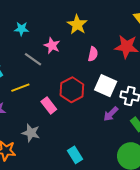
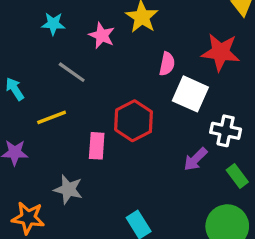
pink star: (52, 46) -> (102, 35), moved
white square: (106, 86) -> (190, 94), moved
pink rectangle: (49, 105) -> (97, 146), turned 42

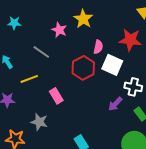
cyan star: (53, 24) -> (14, 23), moved
red hexagon: (134, 121) -> (83, 68), moved
pink rectangle: (97, 146) -> (56, 96), turned -35

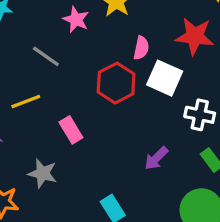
purple arrow: (115, 104) -> (156, 158), moved

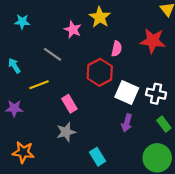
white square: (165, 78) -> (127, 93), moved
purple arrow: (156, 158) -> (127, 123), turned -30
gray star: (43, 173) -> (66, 132), moved, turned -30

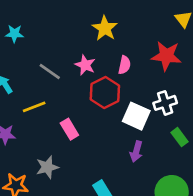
pink star: (73, 30) -> (85, 65), moved
white cross: (156, 94) -> (165, 103), moved, turned -30
green rectangle: (164, 124) -> (179, 137), moved
gray star: (66, 132) -> (47, 167), moved

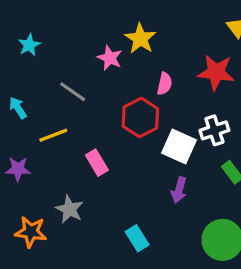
cyan star: (14, 34) -> (29, 45), turned -30
pink star: (85, 65) -> (110, 58), moved
gray star: (47, 167) -> (69, 209), turned -30

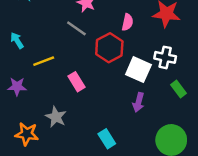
gray line: (73, 92) -> (76, 28), moved
white cross: (214, 130) -> (165, 57), turned 30

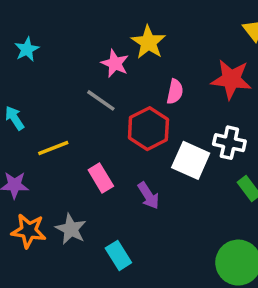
purple arrow: (138, 102) -> (148, 196), moved, turned -48
orange star: (27, 134) -> (29, 231), moved
cyan rectangle: (107, 139) -> (118, 255), moved

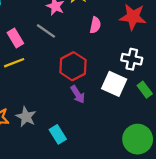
red hexagon: (148, 129) -> (73, 66), moved
white square: (191, 160) -> (114, 84), moved
pink rectangle: (101, 178) -> (15, 38), moved

